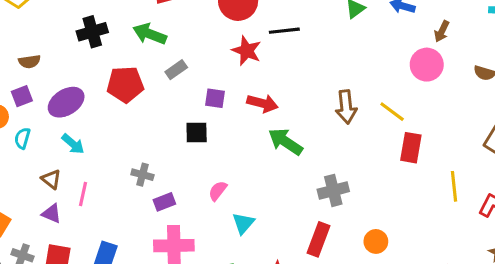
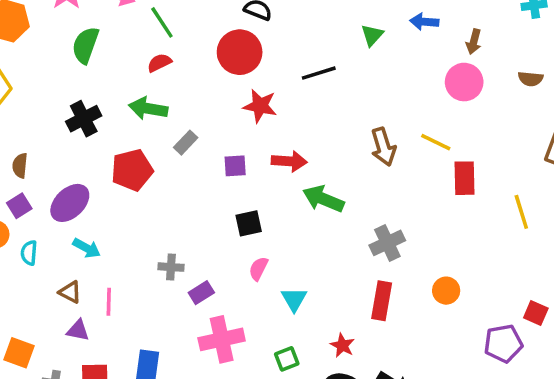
black line: (284, 31) -> (319, 73), moved
brown semicircle: (29, 62) -> (20, 166), turned 115
black square: (197, 133) -> (249, 223), moved

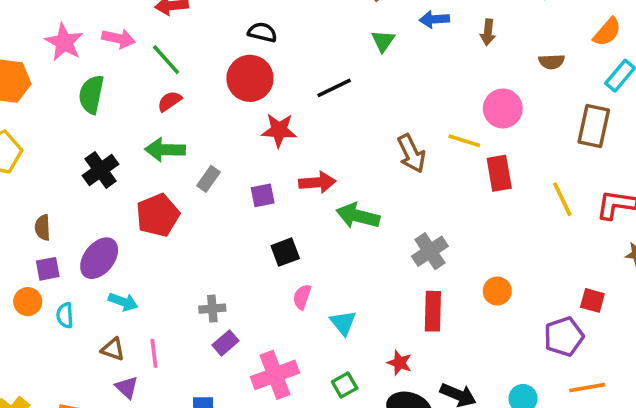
pink circle: (464, 82) -> (503, 108), moved
purple square: (19, 206) -> (48, 269), turned 30
purple rectangle: (201, 293) -> (226, 343), moved
purple triangle: (78, 330) -> (127, 387), turned 40

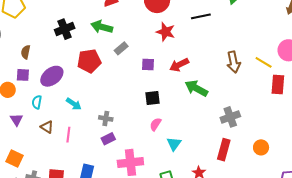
red arrow: (317, 182) -> (179, 65), turned 144
cyan arrow: (123, 302) -> (74, 104), moved
cyan semicircle: (65, 315) -> (37, 102), moved
purple triangle: (127, 387) -> (16, 120), moved

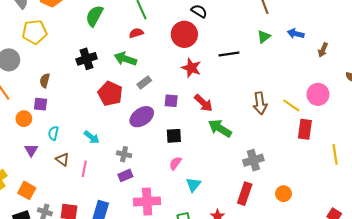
red pentagon: (89, 61) -> (110, 94), turned 30
red arrow: (179, 65) -> (203, 103), turned -114
purple ellipse: (52, 76) -> (142, 117), moved

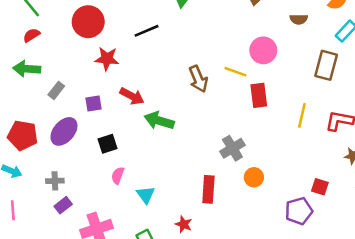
red pentagon: (110, 94) -> (23, 135), moved
yellow line: (335, 154) -> (302, 115), turned 36
gray cross: (253, 160) -> (232, 148), moved

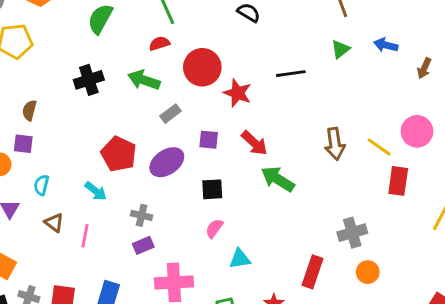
red circle: (88, 22) -> (202, 67), moved
cyan triangle: (146, 195) -> (240, 259), turned 42

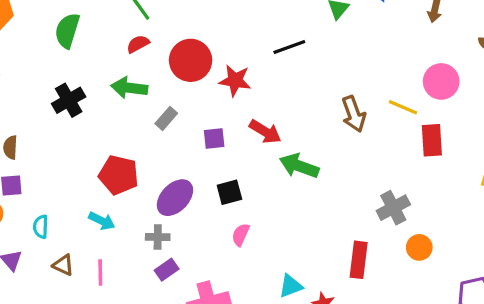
purple ellipse: (167, 162) -> (175, 198), moved
cyan triangle: (240, 259) -> (291, 286), moved

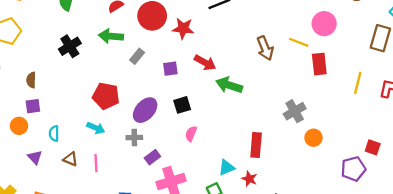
red rectangle: (359, 260) -> (256, 145), moved
purple rectangle: (167, 270) -> (152, 157), moved

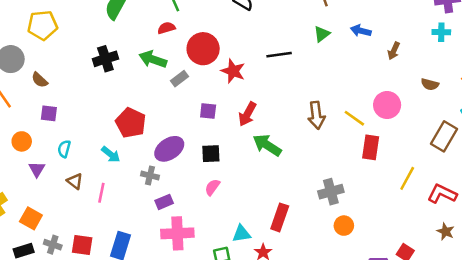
gray rectangle: (137, 56) -> (179, 79), moved
red arrow: (205, 63) -> (247, 114), turned 75
brown semicircle: (31, 80) -> (40, 80), moved, turned -63
orange circle: (19, 126) -> (22, 141), moved

